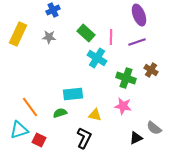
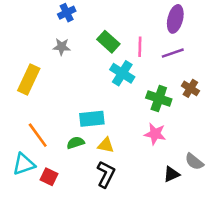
purple ellipse: (139, 15) -> (175, 19), turned 35
yellow rectangle: (18, 34) -> (29, 80), moved
yellow triangle: (95, 115) -> (106, 145), moved

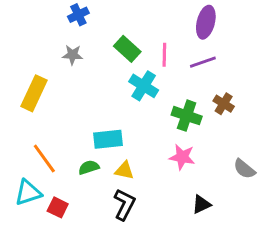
gray semicircle: (194, 162) -> (244, 169), moved

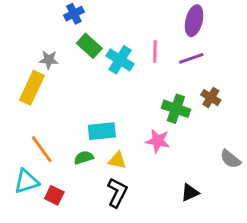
green rectangle: (127, 49) -> (89, 46), moved
gray star: (72, 55) -> (49, 60), moved
cyan cross: (144, 86) -> (120, 60), moved
pink star: (182, 157) -> (158, 141), moved

